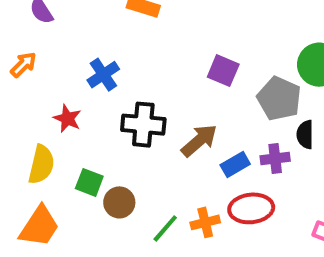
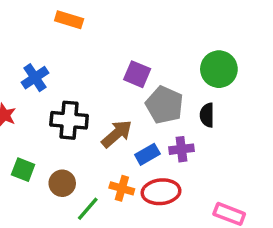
gray pentagon: (279, 99) -> (164, 105), moved
black semicircle: (305, 135) -> (207, 115), moved
brown circle: (119, 202) -> (62, 183), moved
orange cross: (205, 222) -> (122, 188), moved, turned 30

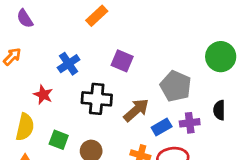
orange rectangle: (69, 20) -> (97, 16), turned -60
purple square: (137, 74) -> (122, 61), moved
black semicircle: (207, 115) -> (219, 110), moved

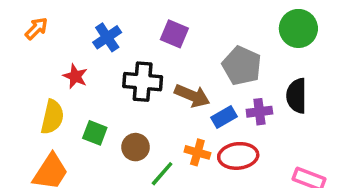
brown arrow: (136, 110) -> (192, 96), turned 64
black semicircle: (219, 110) -> (297, 96), size x1.4

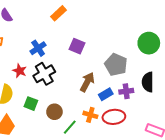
black cross: (143, 82) -> (44, 74), moved, turned -35
brown arrow: (192, 96) -> (87, 82), turned -84

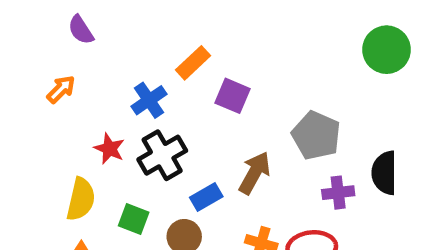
orange rectangle: (59, 13) -> (193, 63), moved
green circle: (149, 43) -> (387, 50), moved
blue rectangle: (106, 94) -> (206, 197), moved

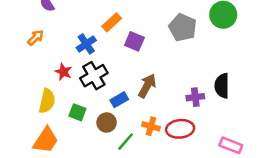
gray pentagon: (316, 135) -> (183, 27), moved

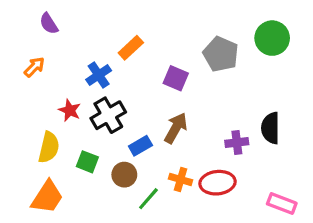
purple square: (134, 41) -> (176, 78), moved

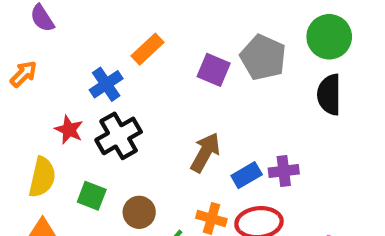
purple square: (176, 78) -> (214, 70), moved
black semicircle: (271, 128) -> (329, 95), moved
blue rectangle: (140, 146) -> (247, 175), moved

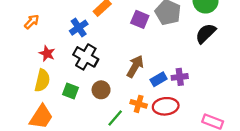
black semicircle: (329, 95) -> (206, 33), turned 45
red star: (69, 130) -> (47, 53), moved
black cross: (119, 136) -> (86, 57), turned -30
brown circle: (139, 212) -> (101, 90), moved

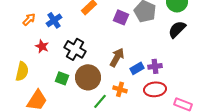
blue cross: (79, 28) -> (54, 20), moved
yellow semicircle: (42, 80) -> (22, 71), moved
brown circle: (101, 90) -> (88, 77), size x1.6
red ellipse: (166, 106) -> (155, 89), moved

